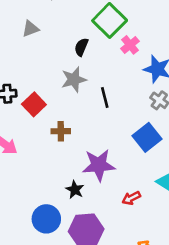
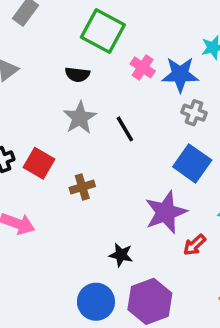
pink cross: (130, 45) -> (143, 67), moved
black semicircle: (81, 47) -> (77, 74), turned -90
purple star: (99, 165) -> (166, 212), moved

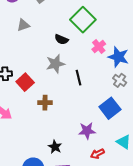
purple star: (166, 212) -> (87, 131), size x0.7

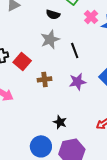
purple star: (87, 131) -> (78, 82), moved

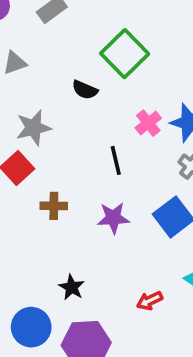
pink cross: (91, 17) -> (148, 123), moved
gray star: (50, 40) -> (34, 128), moved

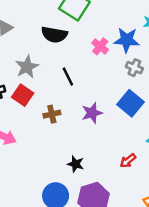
black semicircle: (85, 90) -> (54, 35), size x1.5
black line: (116, 160) -> (68, 77), moved

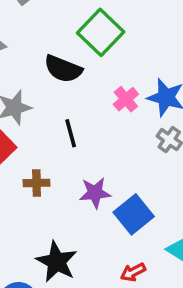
blue square: (131, 103) -> (134, 214), moved
black star: (76, 164) -> (57, 262), size x1.6

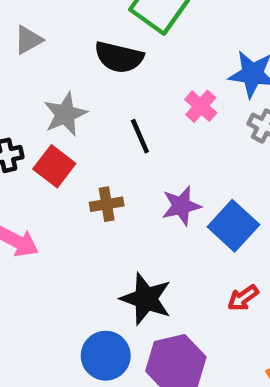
pink cross: (126, 99) -> (201, 106), moved

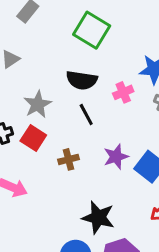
black semicircle: (119, 57) -> (82, 80), moved
pink cross: (201, 106) -> (123, 92), turned 30

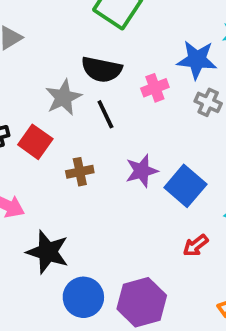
gray star: (38, 104) -> (63, 97), moved
black star: (98, 218) -> (48, 252), moved

